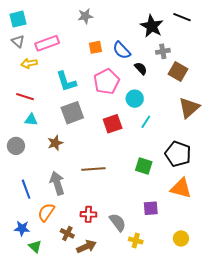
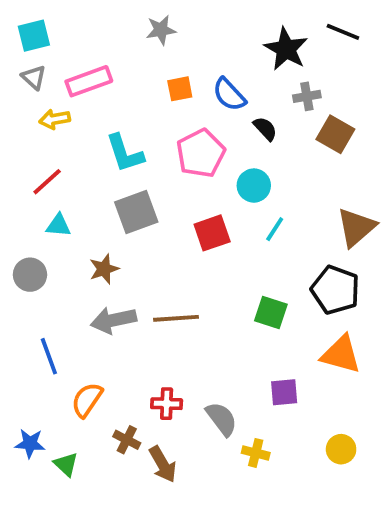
red line: (25, 97) -> (47, 182), turned -60
brown triangle: (189, 108) -> (356, 227), moved
gray arrow: (57, 183) -> (113, 320), moved, turned -85
blue star: (22, 228) -> (30, 443), moved
brown arrow: (86, 247) -> (163, 464), turned 84

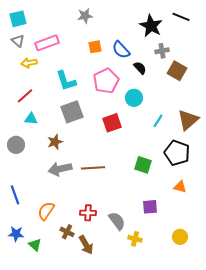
cyan line: (275, 229) -> (158, 121), moved
orange triangle: (341, 354) -> (180, 187), size x0.6
blue line: (49, 356) -> (15, 195), moved

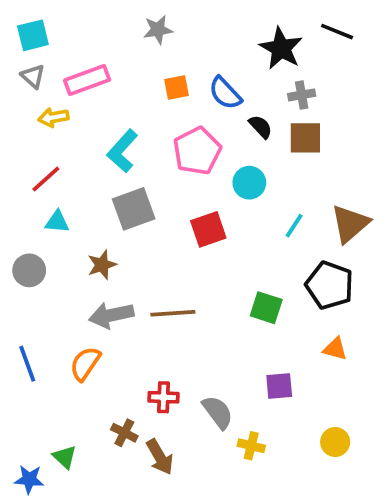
brown square: (177, 71) -> (305, 138), moved, turned -30
cyan L-shape: (66, 81) -> (122, 151), turned 60
orange semicircle: (46, 211) -> (85, 364), moved
blue star: (16, 234) -> (29, 479), moved

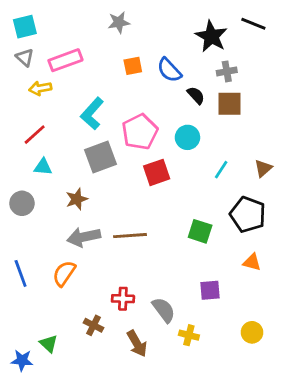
pink pentagon: (197, 151) -> (140, 132), moved
brown triangle: (350, 224) -> (263, 168), size x0.6
brown arrow: (160, 457) -> (137, 344), moved

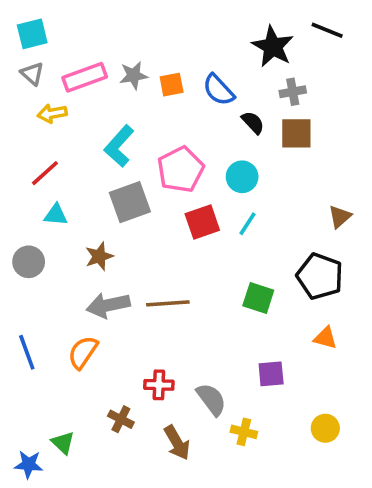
gray star: (119, 22) -> (134, 75), moved
cyan line: (221, 170) -> (248, 224), moved

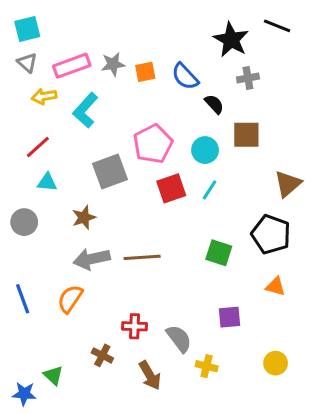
brown square: (296, 133) -> (246, 135), moved
cyan L-shape: (119, 146) -> (85, 110), moved
brown triangle: (340, 217) -> (288, 184), size x1.4

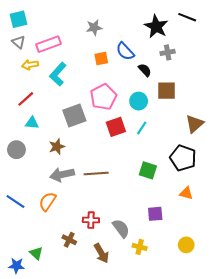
gray star: (113, 64) -> (94, 28), moved
orange square: (145, 72) -> (101, 59), moved
blue line: (23, 299) -> (15, 201), turned -36

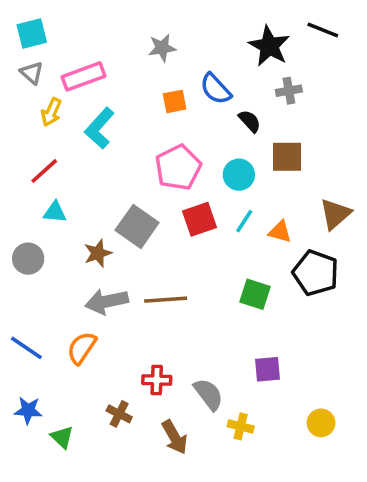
yellow arrow: (30, 65) -> (51, 112), turned -56
gray square: (74, 116) -> (137, 226), moved, turned -35
orange triangle: (186, 193) -> (280, 232), moved
blue star: (16, 266) -> (28, 410), moved

